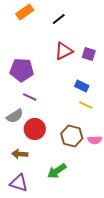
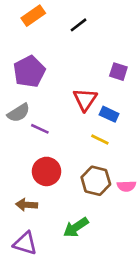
red triangle: (64, 51) -> (85, 100), moved, turned -30
purple pentagon: (22, 70) -> (29, 72), moved, turned -30
yellow line: (86, 105) -> (100, 139), moved
gray semicircle: (15, 116) -> (19, 113), moved

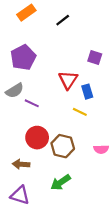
blue rectangle: (109, 114) -> (87, 92), turned 48
brown hexagon: (96, 181) -> (63, 146), moved

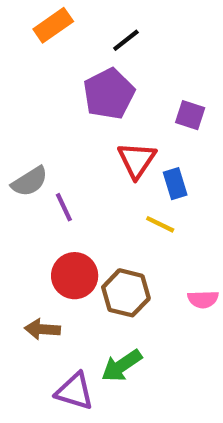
purple pentagon: (23, 57) -> (109, 94), moved
purple line: (32, 103) -> (64, 207), turned 40
purple triangle: (20, 195) -> (75, 391), moved

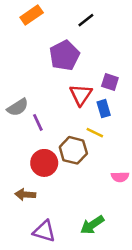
black line: (126, 40) -> (86, 20), moved
purple square: (190, 115) -> (110, 82), moved
brown hexagon: (126, 293) -> (73, 150), moved
green arrow: (122, 366) -> (92, 225), moved

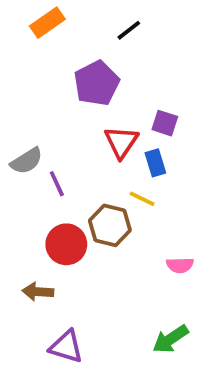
green arrow: (92, 225) -> (171, 339), moved

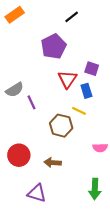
orange rectangle: (47, 23) -> (15, 15), moved
red circle: (66, 244) -> (19, 155), moved
brown arrow: (38, 292) -> (53, 163), moved
green arrow: (171, 339) -> (95, 189), turned -54

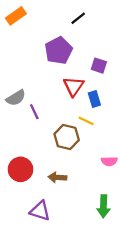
purple square: (92, 69) -> (99, 66), moved

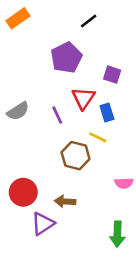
purple line: (34, 112) -> (57, 115), moved
purple triangle: (40, 211) -> (43, 224), moved, turned -50

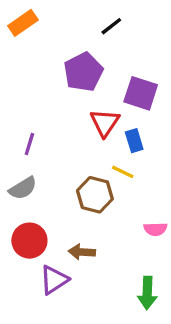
purple square: (112, 75) -> (141, 93), size x1.5
gray semicircle: (18, 111) -> (23, 188), moved
purple line: (57, 115) -> (29, 144), moved, turned 42

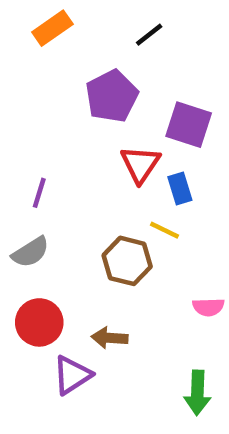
orange rectangle: (23, 23) -> (52, 28), moved

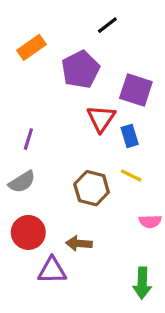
orange rectangle: (52, 28) -> (31, 47), moved
yellow line: (164, 230) -> (131, 175), moved
purple triangle: (72, 375) -> (52, 270), turned 32

